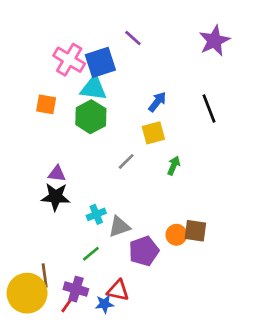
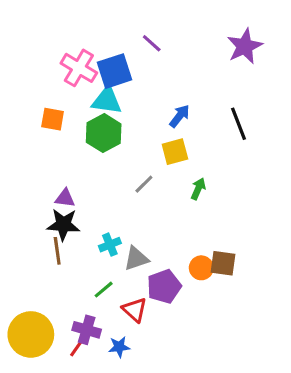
brown line: (45, 275) -> (57, 251), moved
red triangle: (118, 290) -> (135, 310), moved, turned 30

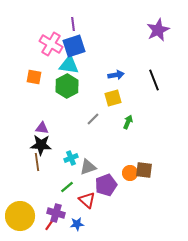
purple line: (152, 43) -> (73, 24), moved, turned 40
blue arrow: (180, 116) -> (116, 75), turned 42

